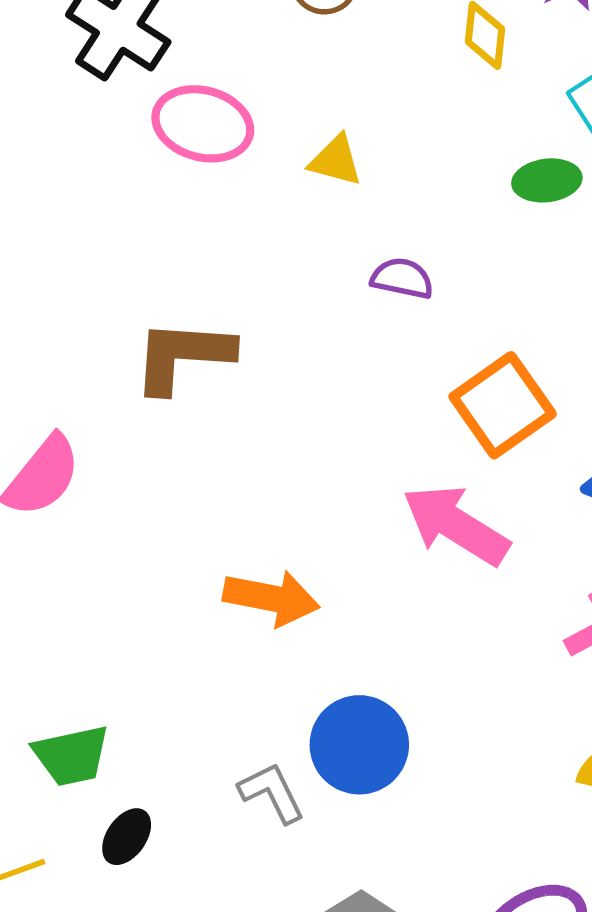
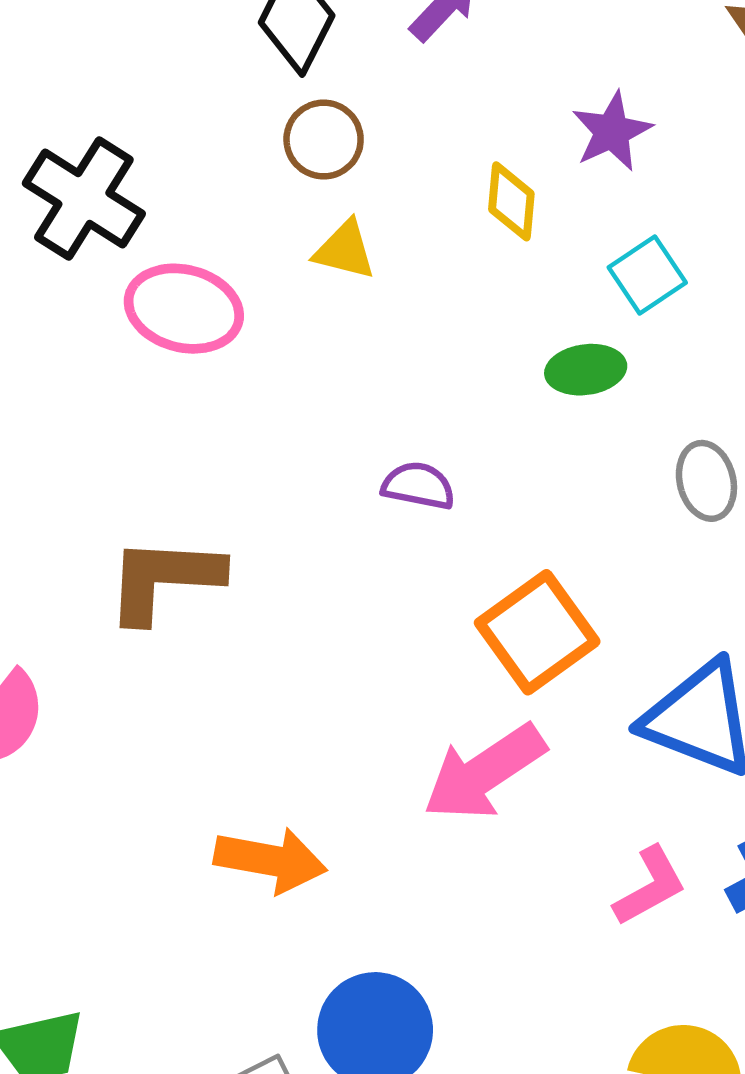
yellow triangle: (336, 161) -> (345, 250), moved
pink arrow: (456, 525) -> (484, 772), turned -65

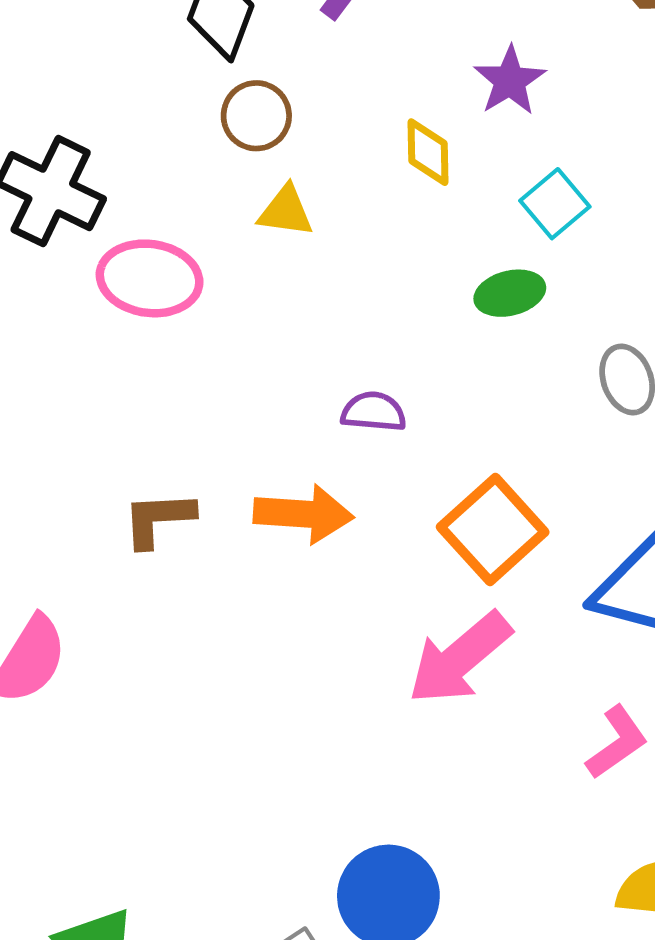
brown L-shape: (164, 579) -> (158, 519), size x0.7
orange arrow: (270, 860) -> (304, 514), moved

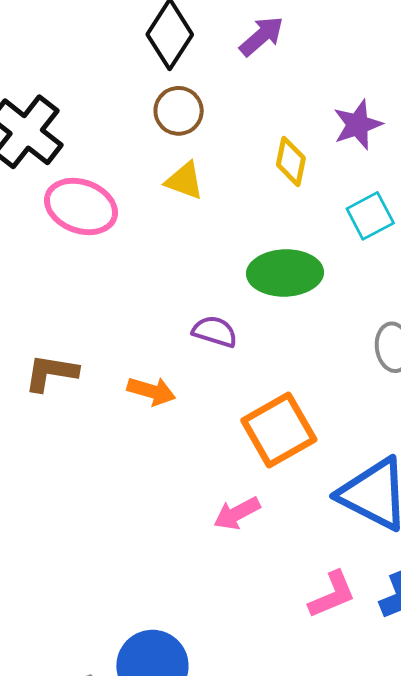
green ellipse: (510, 293) -> (285, 273), moved, size x1.5
orange arrow: (304, 514) -> (151, 391), size x0.7
pink arrow: (460, 658) -> (237, 513), size x0.6

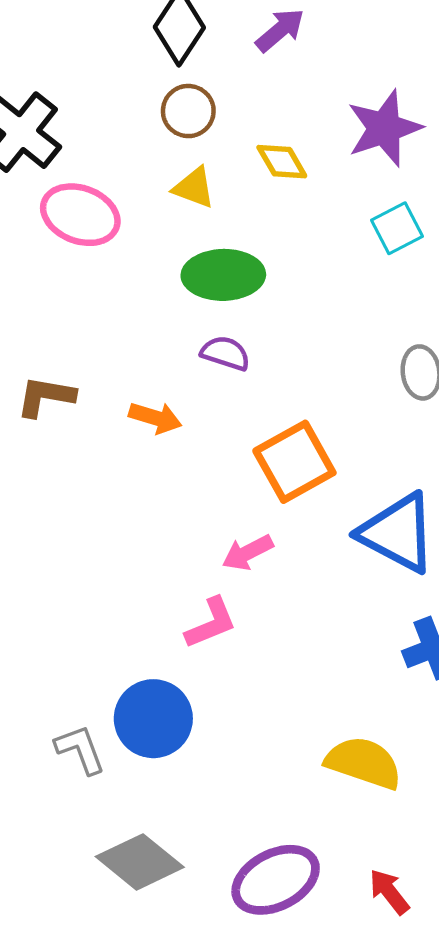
purple star: (358, 125) -> (384, 128), size x1.4
yellow diamond: (291, 161) -> (282, 162), moved, turned -42
green ellipse: (285, 273) -> (223, 275), moved
pink L-shape: (332, 595) -> (211, 623), moved

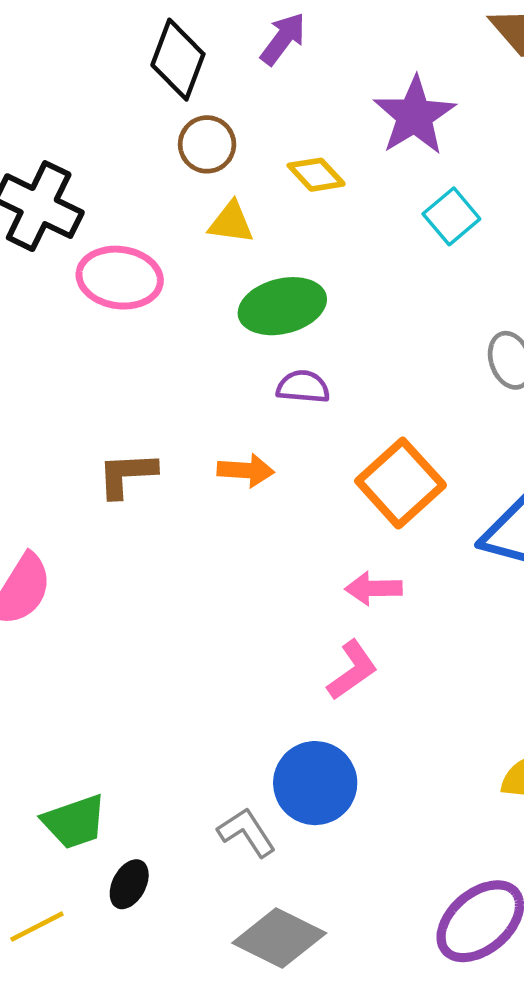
pink arrow: (248, 553) -> (374, 588), turned 39
gray diamond: (140, 862) -> (279, 938), moved

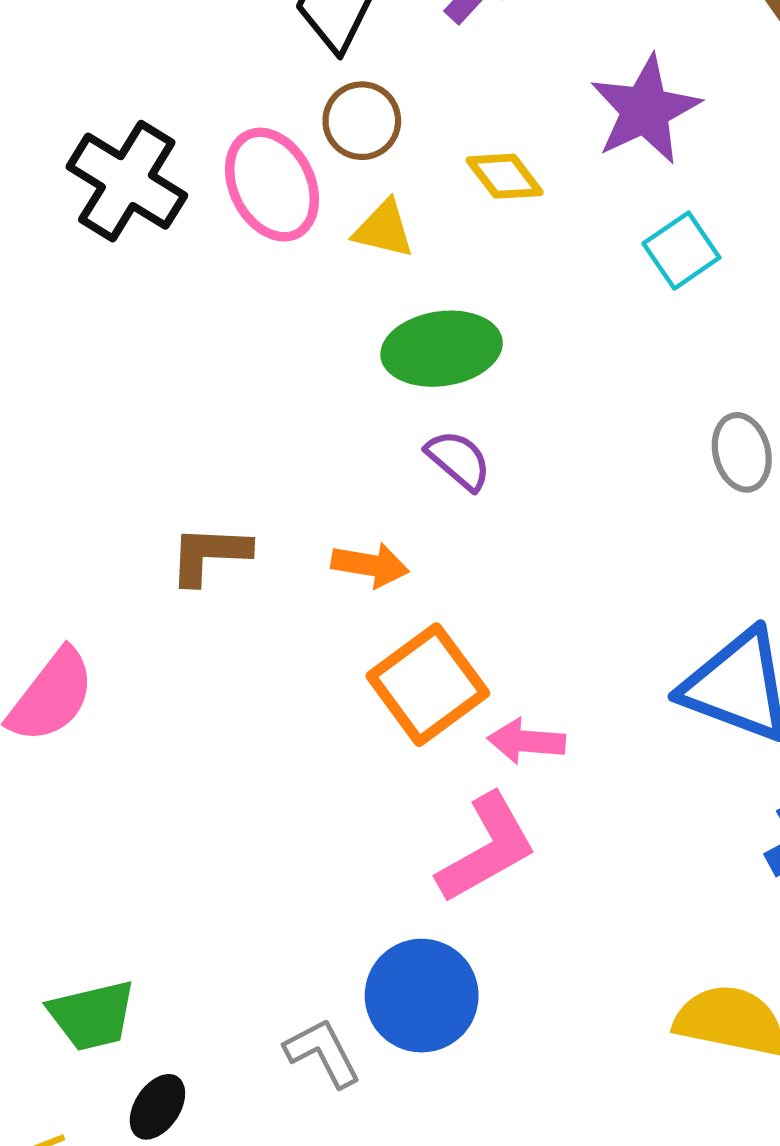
pink ellipse: (120, 278) -> (272, 185), moved, turned 50
purple semicircle: (303, 387) -> (459, 460), turned 30
orange square: (401, 483) -> (428, 685), moved
pink L-shape: (352, 670) -> (487, 848), size x1.4

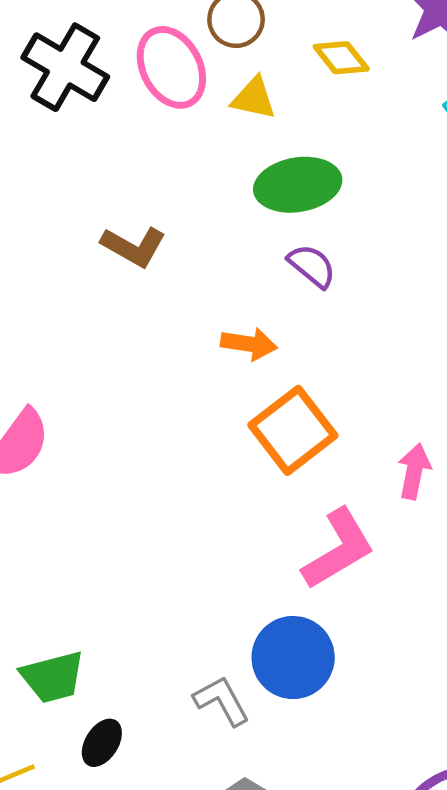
brown L-shape: (209, 555) -> (134, 246), moved, turned -152
pink arrow: (526, 741) -> (414, 471), moved, turned 98

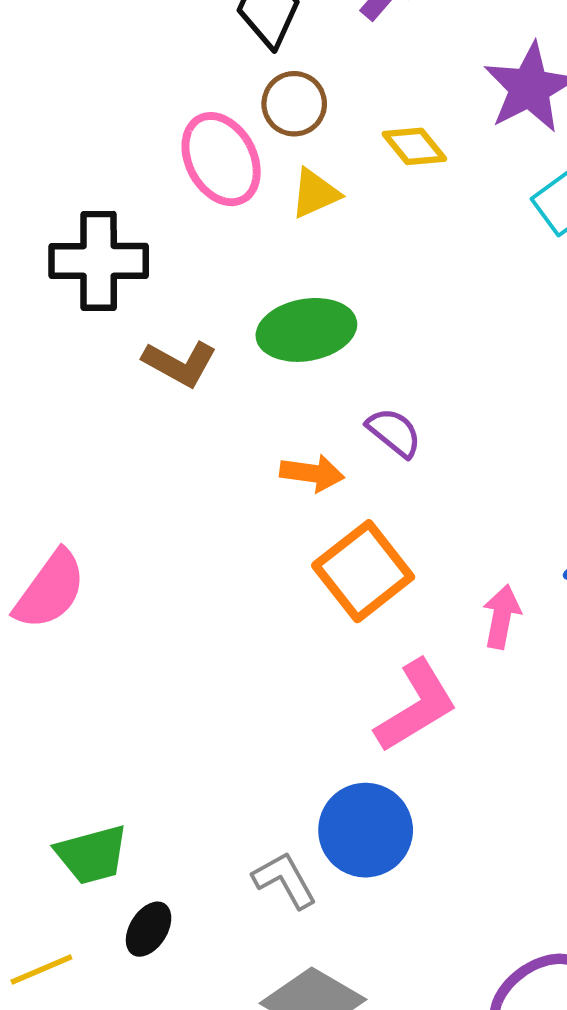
black cross: (65, 67) -> (99, 261), moved, turned -30
yellow triangle: (254, 98) -> (315, 193), turned -36
green ellipse: (298, 185) -> (306, 330), moved
purple semicircle: (312, 266) -> (394, 432), moved

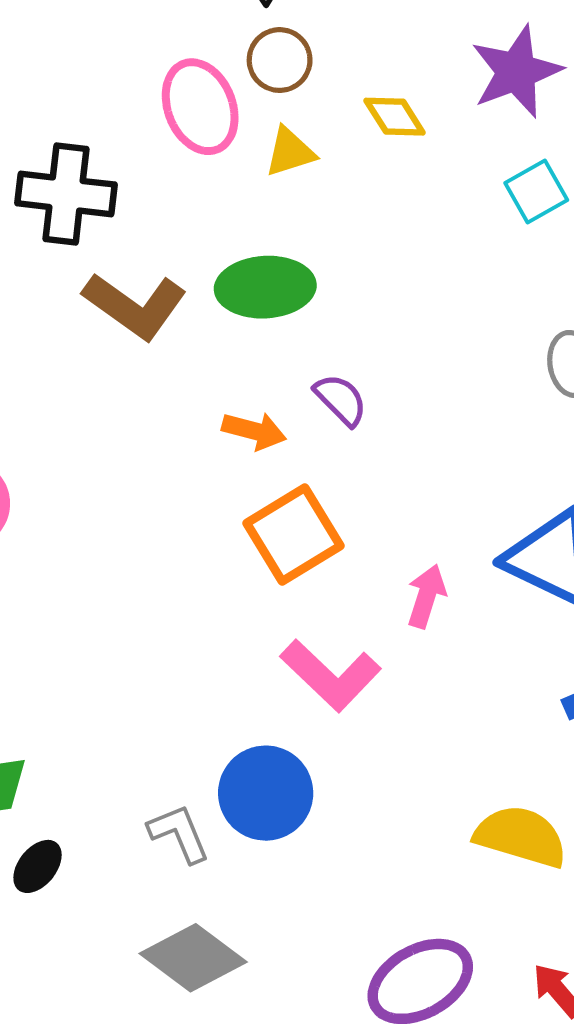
brown L-shape: (180, 363) -> (135, 306), size x1.4
pink L-shape: (416, 706) -> (331, 675), turned 68

